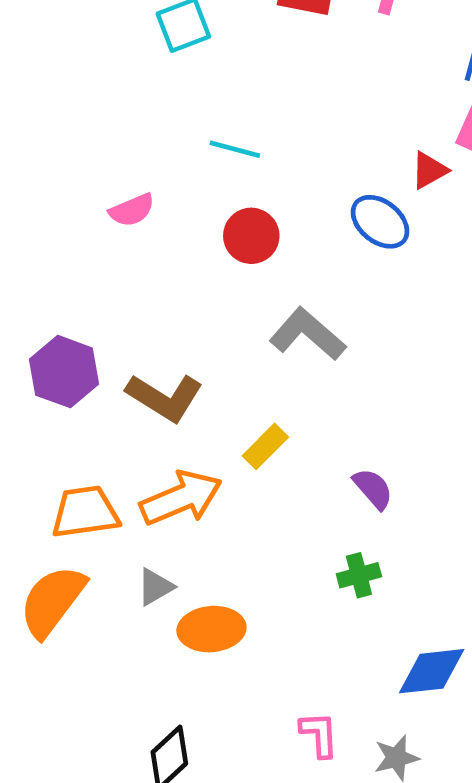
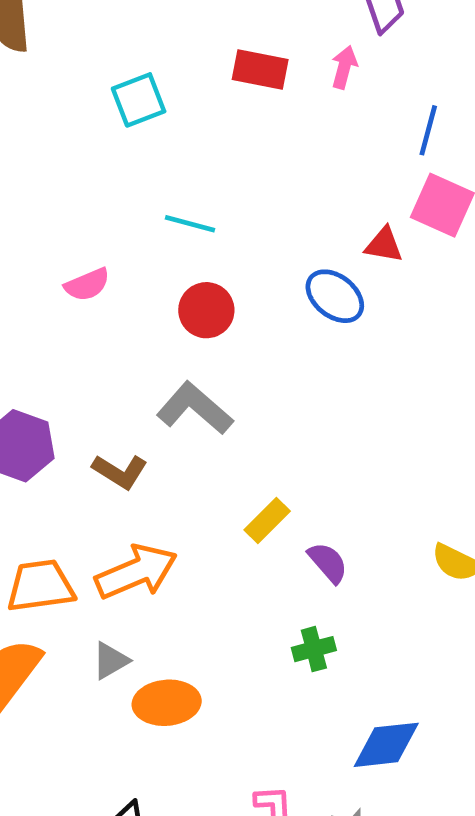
red triangle: (429, 170) -> (384, 245), turned 39
gray L-shape: (307, 334) -> (195, 408), moved
brown L-shape: (165, 397) -> (120, 471), size x0.7
yellow rectangle: (265, 446) -> (267, 521), moved

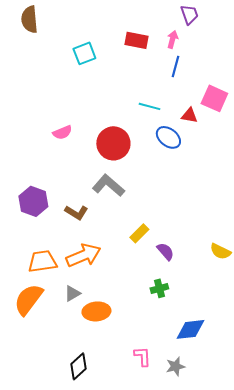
blue line: (428, 130) -> (175, 66), moved
cyan line: (190, 224) -> (149, 106), moved
red circle: (206, 310) -> (113, 143), size x1.4

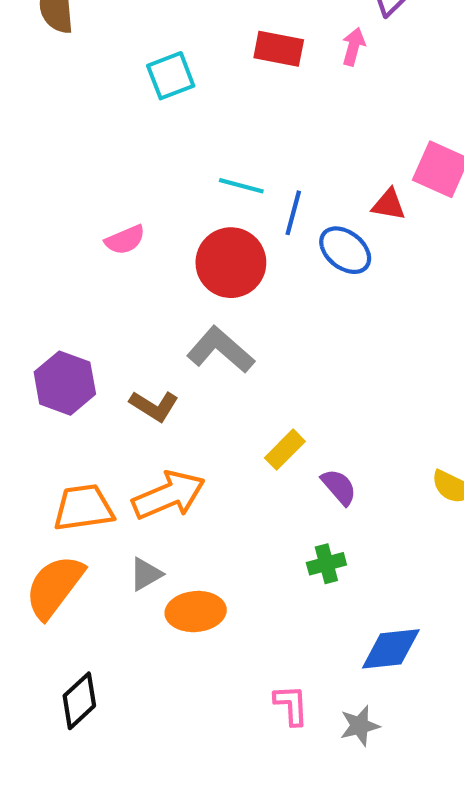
blue line: (175, 66) -> (293, 213), moved
cyan line: (149, 106) -> (241, 186), moved
black diamond: (78, 366) -> (79, 701), moved

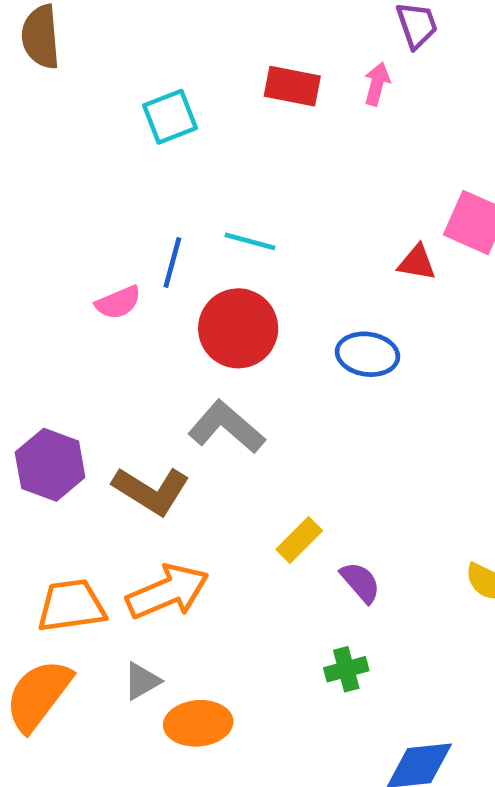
blue line: (293, 213) -> (172, 263), moved
blue ellipse: (345, 250) -> (367, 354), moved, turned -30
brown L-shape: (154, 406) -> (151, 491), size x1.4

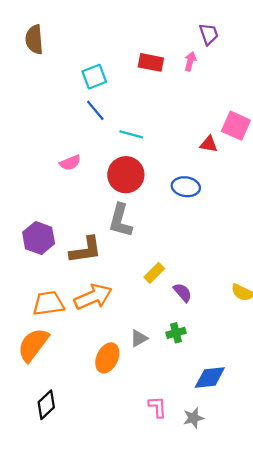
blue line: (172, 263) -> (95, 110), moved, turned -55
gray L-shape: (226, 427) -> (120, 221), turned -116
brown L-shape: (151, 491) -> (86, 250), turned -40
gray triangle: (142, 681) -> (139, 338), moved
orange ellipse: (198, 723) -> (107, 358), turned -60

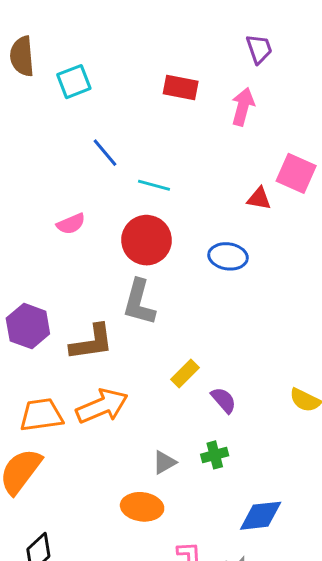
pink arrow: (190, 61) -> (243, 107), moved, size x1.4
cyan square: (94, 77) -> (74, 82), moved
orange ellipse: (107, 358) -> (142, 507), moved, turned 72

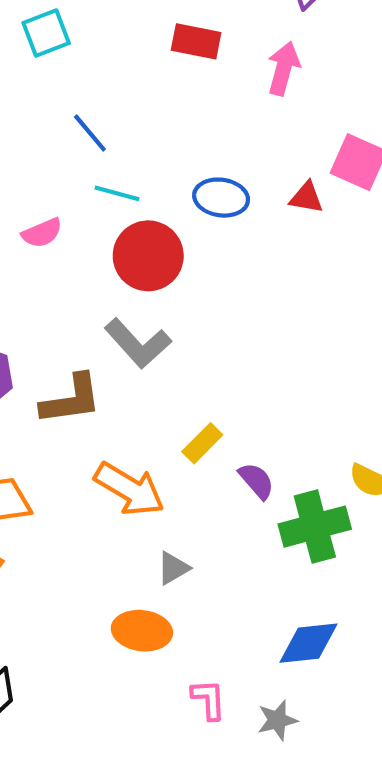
cyan line: (154, 185) -> (117, 193), moved
blue ellipse: (228, 256) -> (221, 198), moved
gray L-shape: (139, 302) -> (138, 343), turned -57
orange arrow: (102, 406) -> (129, 489), moved, turned 54
green cross: (215, 455) -> (315, 527), moved, size x1.8

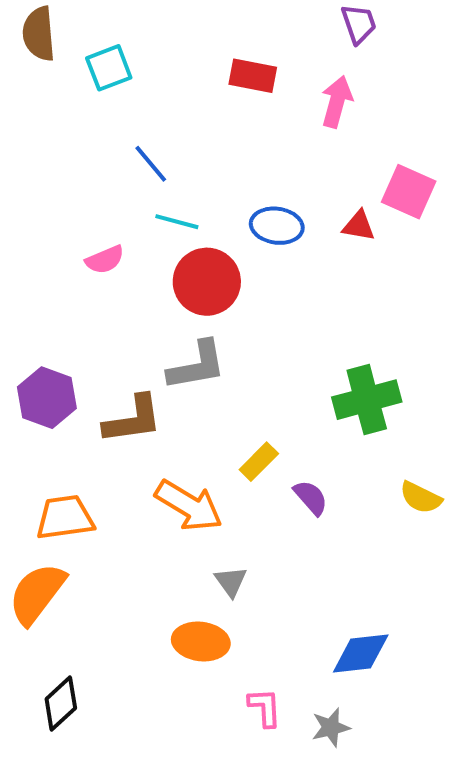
gray L-shape: (138, 343) -> (197, 366), turned -58
green cross: (315, 527) -> (367, 400), moved
gray triangle: (173, 568) -> (231, 582), turned -36

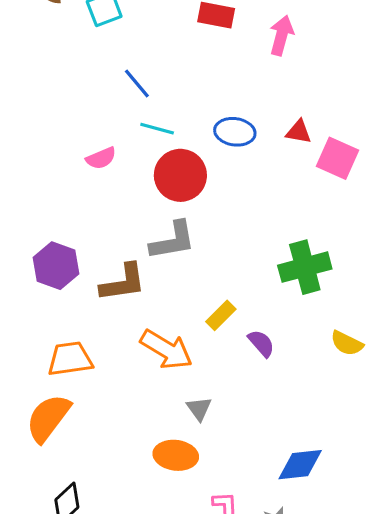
pink square: (409, 192) -> (337, 158), moved

